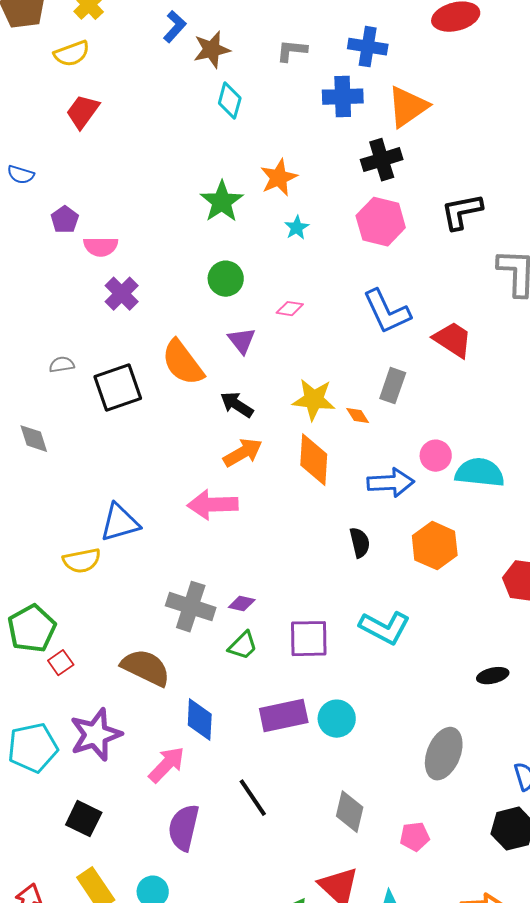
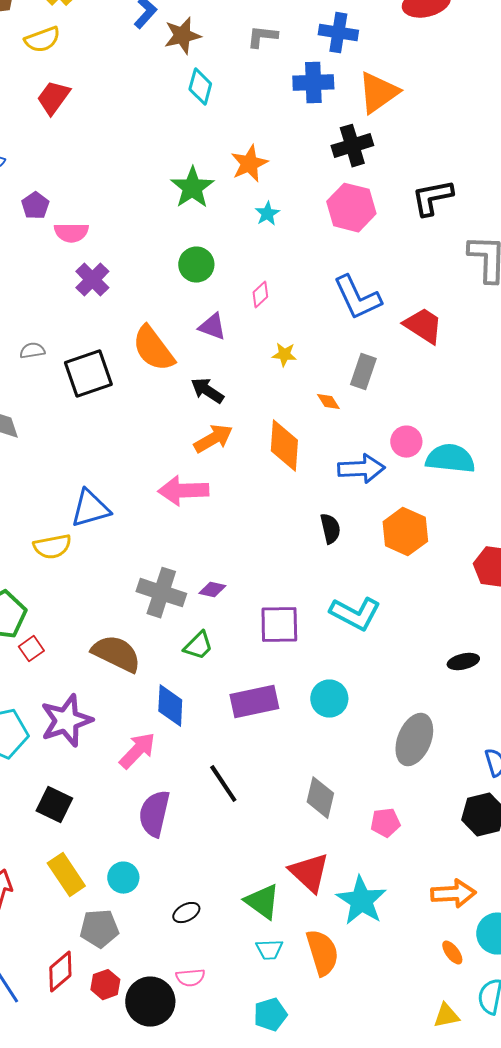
pink diamond: (290, 309) -> (260, 295), turned -52
purple triangle: (242, 341) -> (212, 327), turned -32
yellow star: (314, 400) -> (284, 355), moved, size x0.6
green trapezoid: (243, 646) -> (198, 646), moved
cyan circle: (337, 719) -> (329, 699), moved

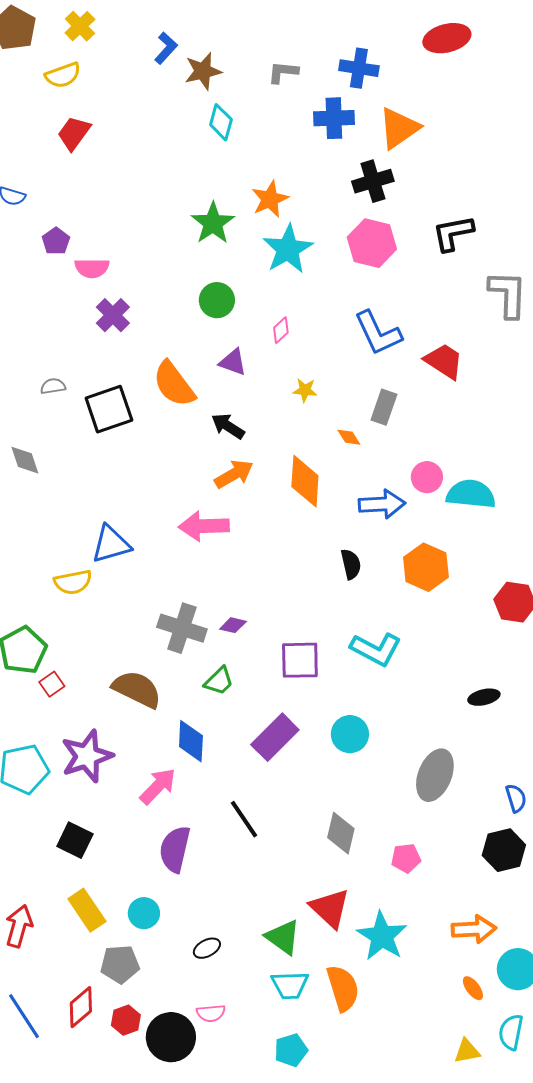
cyan star: (267, 214) -> (288, 249), size x2.0
purple rectangle: (254, 702) -> (275, 737), turned -33
cyan trapezoid: (269, 950) -> (290, 985), size x1.4

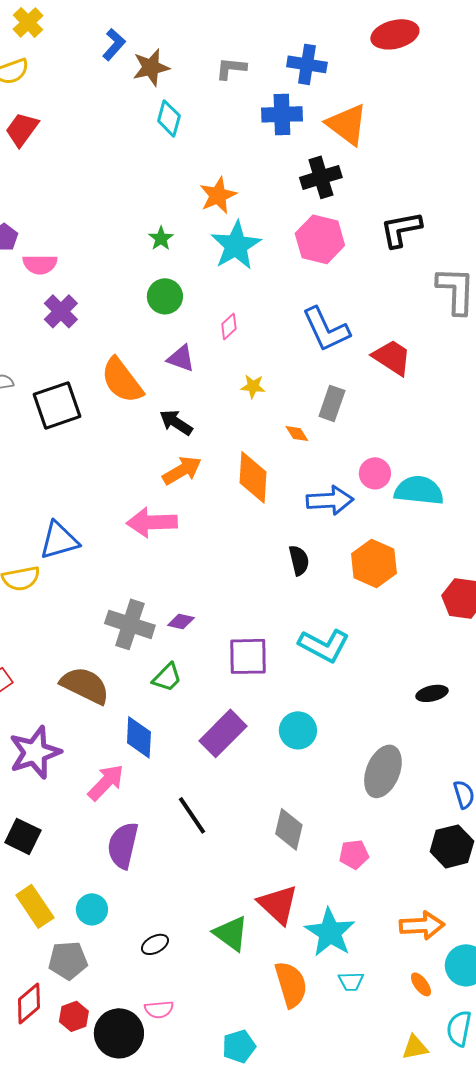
orange triangle: (399, 128) -> (347, 124), turned -48
green star: (213, 223) -> (161, 238), moved, size x0.6
cyan trapezoid: (290, 985) -> (351, 981), moved, size x0.7

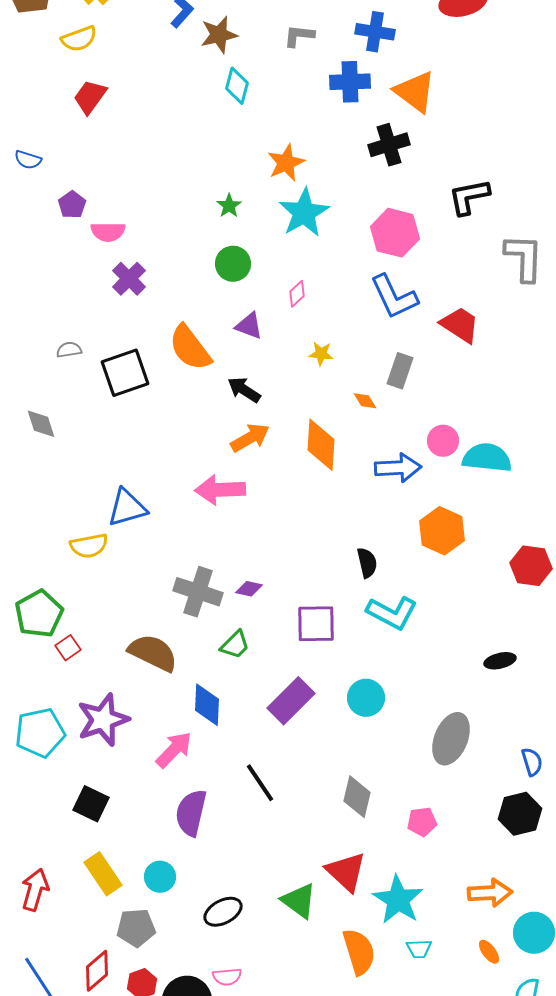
pink hexagon: (320, 239) -> (395, 233), moved
black semicircle: (299, 560) -> (367, 563), moved
black ellipse: (155, 944) -> (223, 912), size x1.4

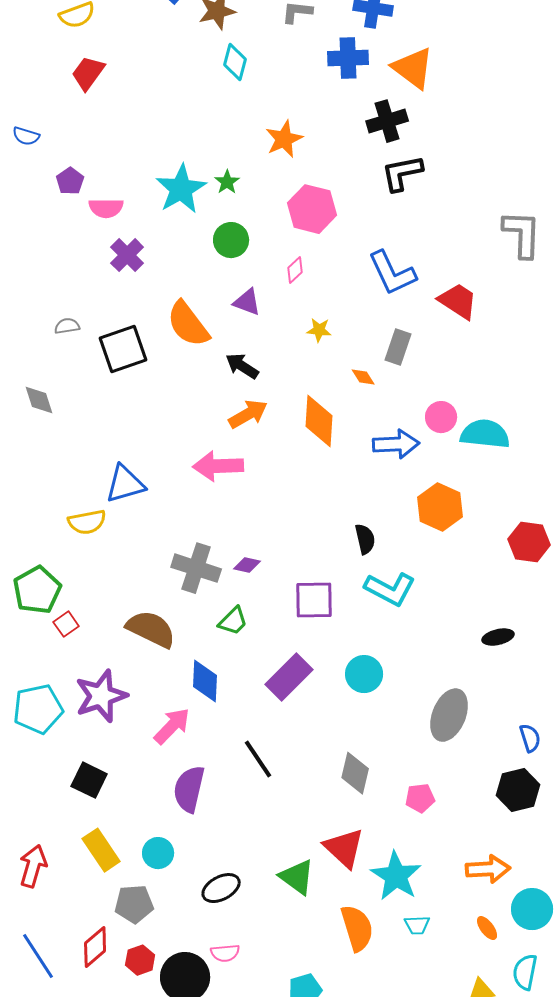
black L-shape: (469, 197) -> (402, 173), moved
cyan star: (304, 213) -> (181, 189), moved
pink hexagon: (395, 233) -> (312, 209), moved

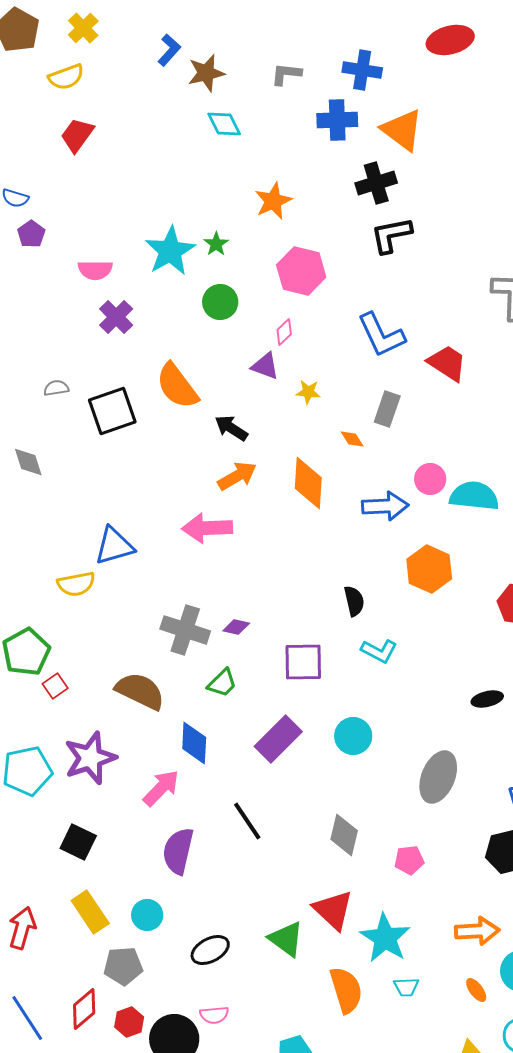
cyan diamond: (235, 62) -> (224, 124), turned -42
purple pentagon: (70, 181) -> (31, 234), moved
purple triangle: (247, 302) -> (265, 366), moved
cyan L-shape: (390, 589) -> (379, 651), size x0.7

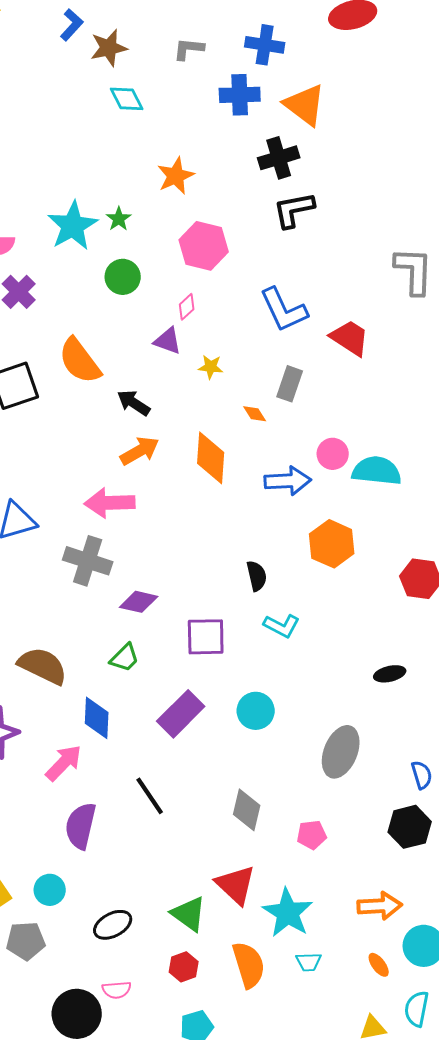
purple diamond: (236, 627) -> (139, 602), size x1.4
gray cross: (185, 630) -> (88, 561), moved
red hexagon: (129, 1022) -> (184, 967), moved

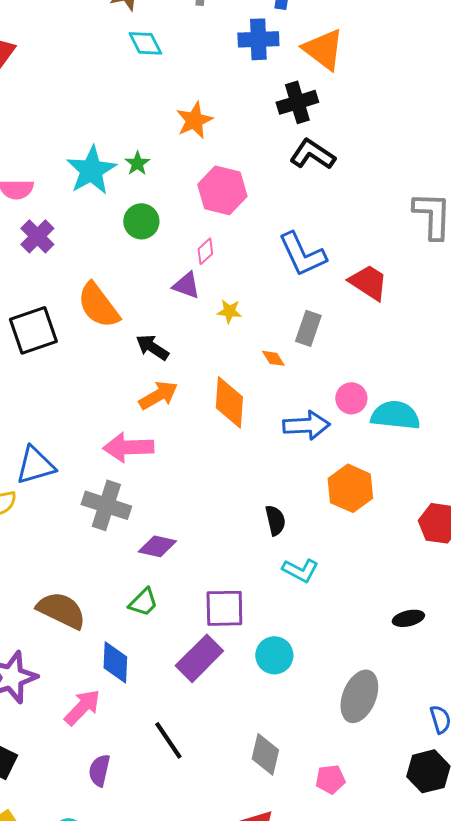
black L-shape: (294, 210) -> (312, 154), turned 45
purple square: (206, 637) -> (224, 608), moved
purple semicircle: (81, 826) -> (99, 770), size x0.7

